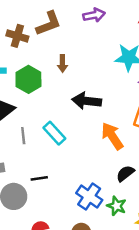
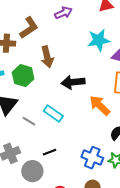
brown arrow: (62, 63) -> (47, 57), size x1.5
gray line: (23, 136) -> (29, 121), turned -40

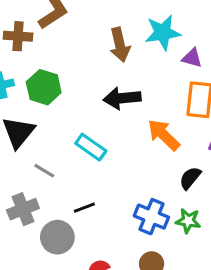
brown arrow: (47, 57) -> (120, 45), moved
gray line: (29, 121) -> (44, 171), moved

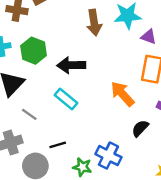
black arrow: (122, 98) -> (71, 65), moved
green star: (188, 221) -> (82, 167), moved

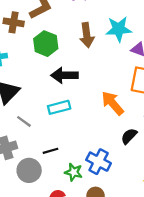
green hexagon: (34, 51) -> (46, 44), moved
cyan rectangle: (66, 99) -> (59, 107), turned -55

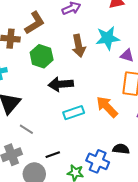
cyan rectangle: (59, 107) -> (74, 113), moved
black semicircle: (129, 136) -> (121, 149), moved, turned 56

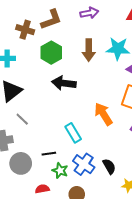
cyan rectangle: (74, 113) -> (73, 133), moved, turned 66
black semicircle: (121, 149) -> (109, 166), moved, turned 42
black line: (53, 155) -> (49, 154), moved

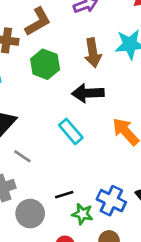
black arrow: (64, 83) -> (88, 93), moved
cyan rectangle: (73, 133) -> (71, 131), moved

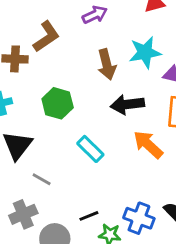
green hexagon: (45, 64) -> (58, 103), moved
black arrow: (88, 93) -> (127, 104), moved

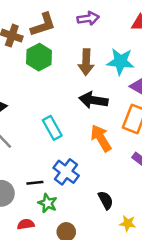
green hexagon: (58, 103) -> (39, 57), moved
blue cross: (139, 218) -> (66, 172), moved

